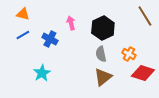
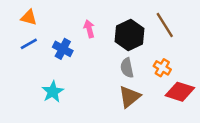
brown line: (145, 16) -> (165, 25), moved

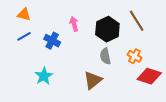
brown triangle: (130, 97) -> (93, 80), moved

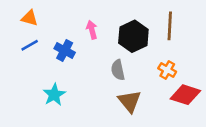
brown line: (137, 21) -> (170, 26), turned 35
gray semicircle: (105, 56) -> (118, 70), moved
brown triangle: (93, 80) -> (130, 101), moved, turned -30

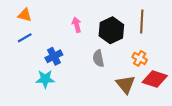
blue cross: (65, 51) -> (54, 56), moved, turned 35
cyan star: (54, 95) -> (45, 79), turned 30
brown triangle: (130, 101) -> (126, 84), moved

